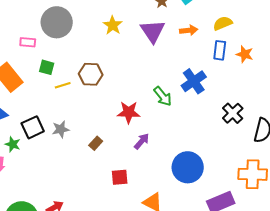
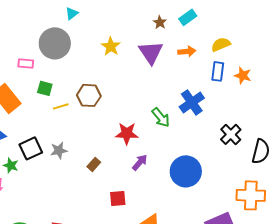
blue circle: (188, 167) -> (186, 171), moved

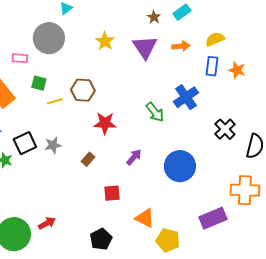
red star: (127, 133) -> (105, 123), moved

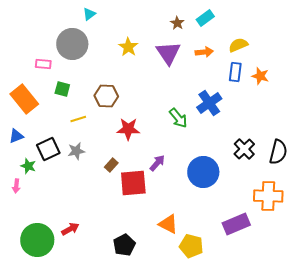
yellow line: (55, 101) -> (78, 119), moved
black cross: (225, 129) -> (244, 149), moved
red square: (112, 193) -> (133, 183), moved, size x1.6

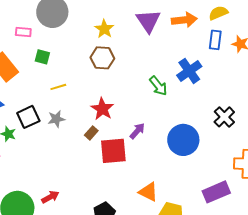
yellow star: (128, 47) -> (104, 29), moved
orange arrow: (204, 52) -> (184, 20), size x1.4
brown hexagon: (106, 96) -> (102, 58), moved
red star: (128, 129) -> (102, 109), moved, turned 30

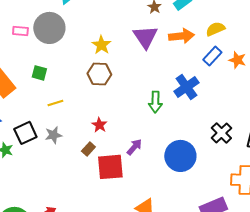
pink rectangle: (23, 32) -> (20, 31), moved
blue rectangle: (215, 40) -> (212, 56), turned 36
green arrow: (158, 86) -> (155, 102), turned 40
red star: (102, 109) -> (99, 125), size x0.7

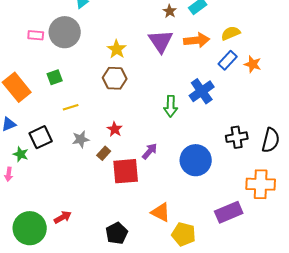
green square: (39, 73) -> (55, 77), turned -35
black cross: (221, 133) -> (237, 137), turned 35
gray star: (53, 135) -> (81, 139), moved

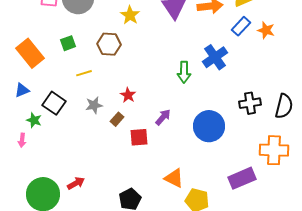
brown hexagon: (115, 78) -> (109, 44), moved
black square: (41, 137) -> (54, 103), turned -30
red square: (126, 171) -> (139, 137), size x0.7

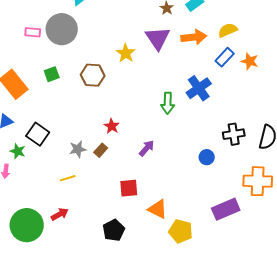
yellow star: (130, 15) -> (126, 53), moved
yellow line: (84, 73) -> (68, 178), moved
gray star: (94, 105) -> (78, 149), moved
blue circle: (209, 126) -> (207, 157), moved, size x0.5
red square: (139, 137) -> (129, 188), moved

